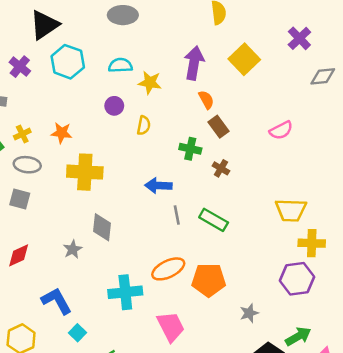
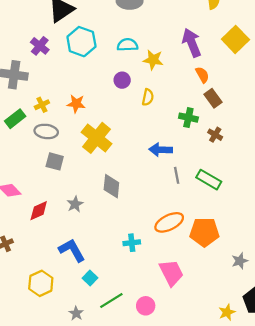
purple arrow: (194, 63) -> (192, 43), turned -32
yellow cross: (85, 172) -> (96, 138), turned 36
gray square: (20, 199) -> (55, 161), moved
gray star: (73, 249) -> (75, 204), moved
cyan cross: (125, 292) -> (132, 243), size x0.6

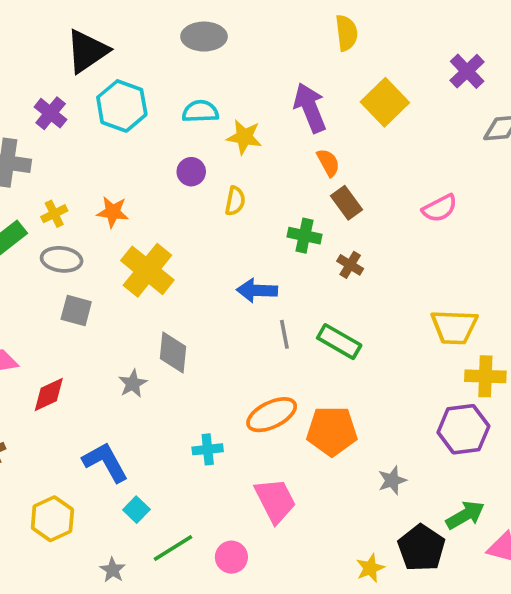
gray star: (75, 204) -> (133, 384), moved

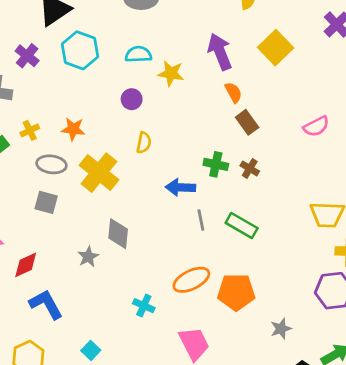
yellow semicircle: (235, 201) -> (144, 143), moved
green cross: (304, 236) -> (216, 164), moved
gray ellipse: (62, 259) -> (51, 164), moved
cyan cross: (208, 449) -> (144, 306), turned 30
blue L-shape: (105, 462) -> (46, 304), moved

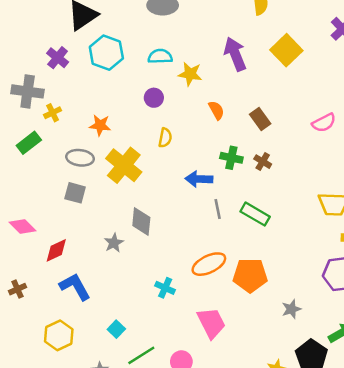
orange semicircle: (233, 92) -> (216, 110), moved
yellow cross: (30, 130) -> (53, 113), moved

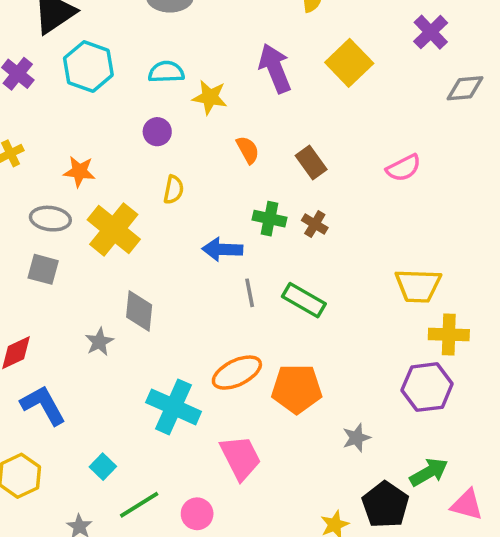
cyan cross: (165, 288) -> (174, 407), size x1.8

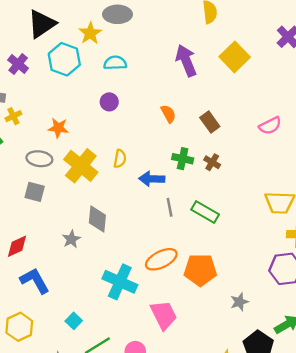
yellow star: (210, 97) -> (90, 33), moved, turned 30
yellow semicircle: (174, 190) -> (120, 159), moved

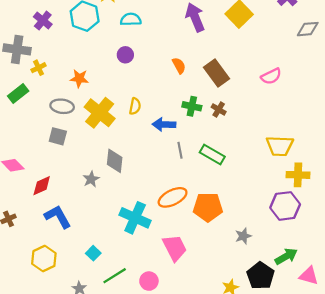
brown rectangle: (210, 122) -> (216, 73), size x1.4

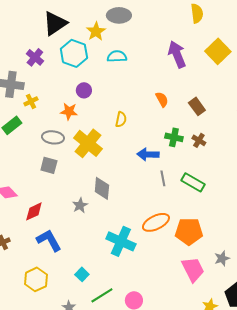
purple circle: (125, 55) -> (84, 90), moved
brown rectangle: (216, 73) -> (197, 106), size x0.7
yellow semicircle: (135, 106) -> (121, 119), moved
pink trapezoid: (175, 248) -> (193, 269), moved

